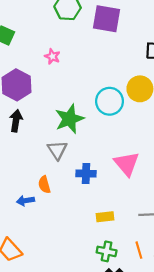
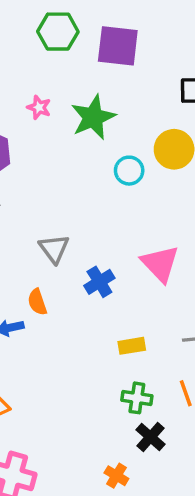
cyan circle: (110, 101) -> (129, 171), size x0.7
green star: (69, 119) -> (93, 117), moved
blue cross: (86, 174) -> (99, 282), turned -30

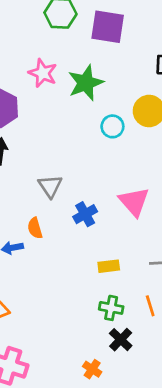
pink star: (39, 107) -> (43, 73), size x1.5

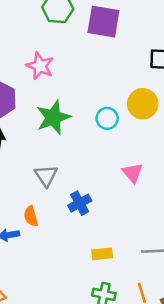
green star: (86, 83) -> (53, 117), moved
pink triangle: (134, 202) -> (132, 173), moved, size x0.7

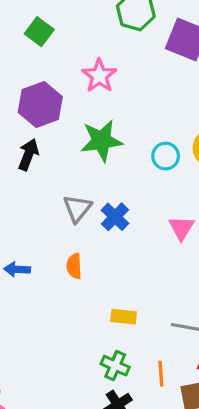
blue cross: (80, 203) -> (115, 217), moved, turned -30
orange semicircle: (31, 216) -> (74, 266), moved

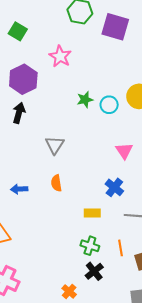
green star: (101, 141) -> (85, 100), moved, size x0.6
blue cross: (115, 217) -> (114, 187), moved

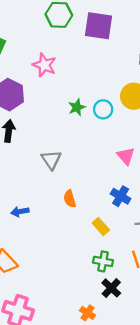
orange semicircle: (56, 183) -> (70, 199), moved
yellow rectangle: (92, 213) -> (101, 226), turned 56

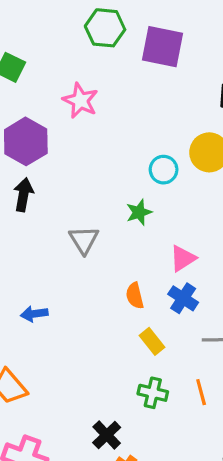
green star: (77, 107) -> (139, 212), moved
pink triangle: (126, 156) -> (183, 258), moved, turned 36
orange semicircle: (70, 199) -> (135, 296), moved
black cross: (111, 288) -> (107, 435), moved

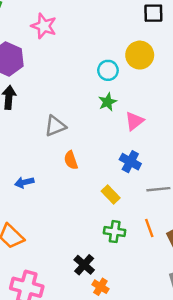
green star: (139, 212) -> (108, 102), moved
gray triangle: (84, 240) -> (55, 126), turned 45
pink triangle: (183, 258) -> (134, 121), moved
orange semicircle: (135, 296) -> (71, 160), moved

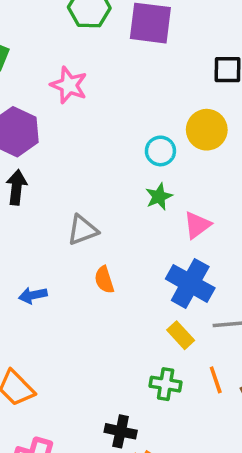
blue cross: (130, 162) -> (190, 283), size x1.5
blue arrow: (24, 182) -> (33, 295), moved
yellow rectangle: (111, 195) -> (181, 335), moved
black cross: (84, 265) -> (121, 431), turned -30

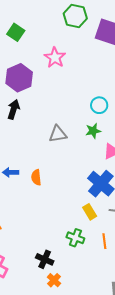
gray triangle: (83, 230) -> (58, 134), moved
orange semicircle: (104, 280) -> (36, 177), moved

